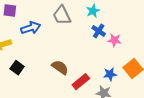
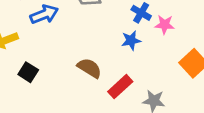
blue star: (110, 74) -> (131, 40), moved

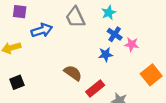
black square: (28, 72) -> (17, 82), moved, turned 32

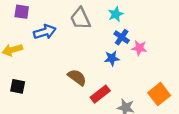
orange square: (151, 75) -> (159, 94), moved
black square: (17, 82) -> (18, 86), turned 32

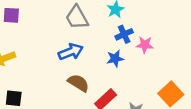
blue arrow: (45, 32) -> (71, 52), moved
blue cross: (122, 37) -> (124, 34), turned 35

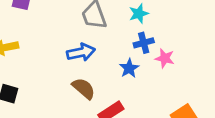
blue star: (115, 59) -> (129, 68), turned -30

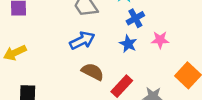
pink star: (165, 58) -> (160, 40), moved

